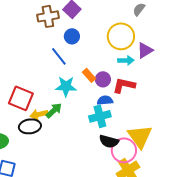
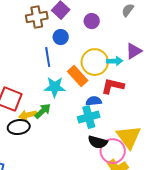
yellow circle: (121, 36) -> (95, 62), moved
blue line: (59, 56) -> (48, 57), turned 30
orange rectangle: (89, 75) -> (78, 76), size x1.5
purple circle: (103, 79) -> (92, 21), moved

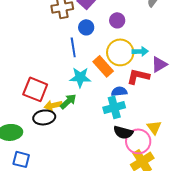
purple circle: (92, 21) -> (117, 20), moved
purple triangle: (134, 51) -> (159, 64), moved
yellow triangle: (129, 137) -> (154, 127), size x0.6

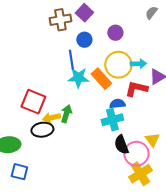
cyan star: (80, 77) -> (78, 78), moved
green arrow: (68, 101) -> (66, 114), turned -30
black semicircle: (123, 132) -> (121, 145), turned 54

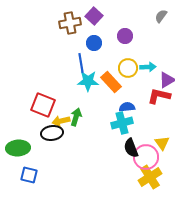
yellow circle: (118, 65) -> (128, 68), size x0.7
red L-shape: (136, 89) -> (159, 96), moved

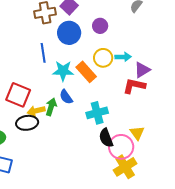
blue circle: (94, 43) -> (69, 33), size x1.5
blue line: (81, 63) -> (43, 53), moved
blue semicircle: (127, 107) -> (66, 97), moved, turned -119

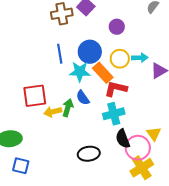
blue circle: (69, 33) -> (90, 52), moved
red L-shape: (134, 86) -> (116, 89), moved
red square: (18, 95) -> (35, 96), turned -30
black ellipse: (27, 123) -> (89, 154), moved

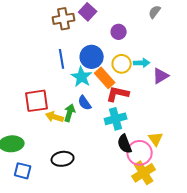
cyan star: (80, 72) -> (82, 77), turned 30
yellow arrow: (53, 112) -> (55, 117), turned 30
black ellipse: (89, 154) -> (63, 159), moved

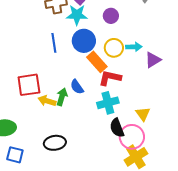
cyan star: (82, 77) -> (77, 15), moved, turned -30
yellow triangle: (156, 139) -> (143, 114), moved

